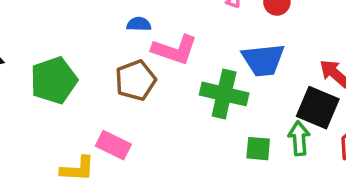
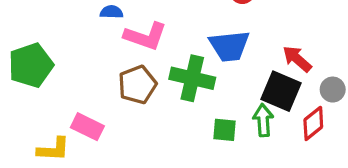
brown pentagon: (135, 80) -> (137, 85), moved

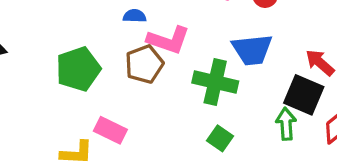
green pentagon: (31, 65) -> (78, 69), moved
brown pentagon: (137, 85) -> (144, 64), moved
green square: (225, 130) -> (220, 138), moved, turned 30

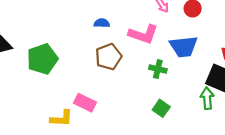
pink L-shape: (168, 40) -> (143, 34), moved
green pentagon: (78, 69) -> (42, 59), moved
green cross: (215, 82) -> (158, 69), size x0.6

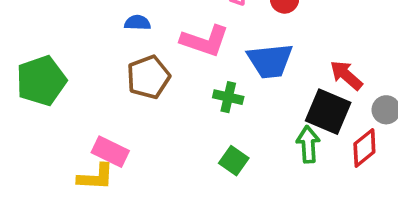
yellow L-shape: (61, 118) -> (96, 177), moved

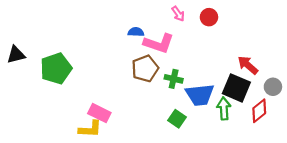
blue semicircle: (137, 23) -> (136, 32), moved
blue trapezoid: (270, 61) -> (200, 95), moved
brown pentagon: (148, 77) -> (145, 69), moved

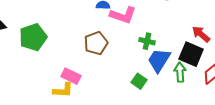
brown pentagon: (145, 69) -> (96, 43), moved
green cross: (174, 79) -> (147, 41), moved
blue trapezoid: (200, 95) -> (159, 60), turned 128

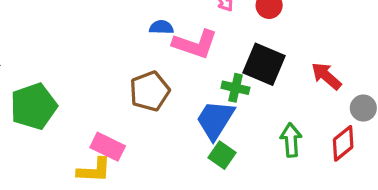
green pentagon: (33, 37) -> (34, 106), moved
black square: (191, 54) -> (264, 64), moved
blue trapezoid: (159, 60) -> (215, 120), moved

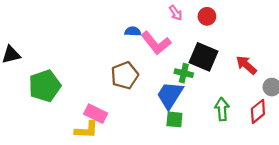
pink L-shape: (195, 44) -> (156, 43), turned 32
green square: (222, 155) -> (174, 119), turned -30

